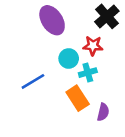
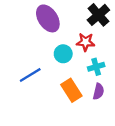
cyan cross: (88, 73) -> (96, 67), moved
purple semicircle: (103, 112) -> (98, 91), moved

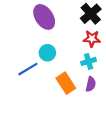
red star: (86, 42) -> (92, 39), moved
cyan circle: (63, 54) -> (47, 53), moved

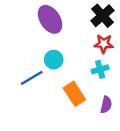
purple semicircle: (91, 84) -> (106, 105), moved

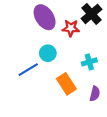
red star: (104, 44) -> (71, 28), moved

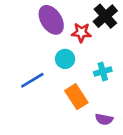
cyan circle: (48, 53) -> (65, 59), moved
purple semicircle: (95, 94) -> (104, 119), moved, turned 88

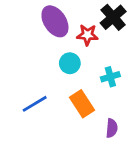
blue line: (32, 80) -> (35, 104), moved
purple semicircle: (104, 119) -> (112, 128), turned -96

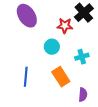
purple ellipse: (55, 21) -> (27, 16), moved
blue line: (35, 104) -> (26, 77), turned -54

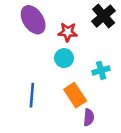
red star: (65, 26) -> (68, 32), moved
purple semicircle: (83, 95) -> (89, 117), moved

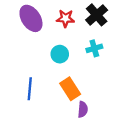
red star: (68, 32) -> (66, 18), moved
cyan cross: (101, 70) -> (94, 48), moved

